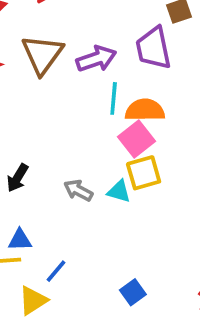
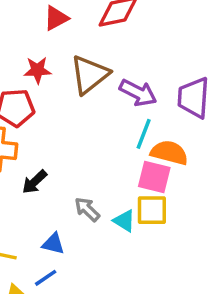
purple arrow: (96, 59) -> (138, 93), turned 30
pink square: (136, 139) -> (154, 177), turned 36
blue triangle: (20, 240) -> (53, 244), moved

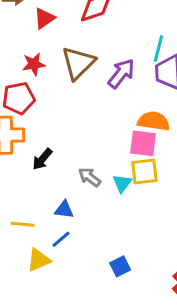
purple arrow: (138, 93) -> (121, 74), turned -72
cyan line: (144, 134) -> (158, 49), moved
cyan triangle: (124, 221) -> (122, 183), turned 42

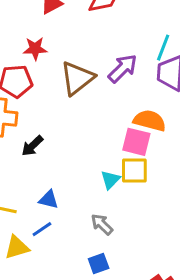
brown triangle: (78, 63) -> (77, 78), moved
gray arrow: (90, 177) -> (102, 224), moved

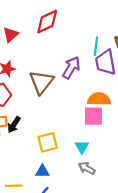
black arrow: (32, 146) -> (14, 125), moved
yellow square: (134, 170) -> (48, 142), moved
gray arrow: (102, 224) -> (87, 168), moved

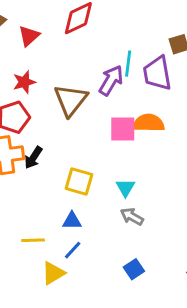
cyan line: (96, 46) -> (128, 64), moved
pink square: (93, 116) -> (123, 129), moved
yellow square: (48, 142) -> (79, 182), turned 30

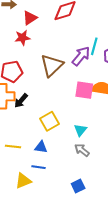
red star: (24, 82) -> (22, 38), moved
yellow square: (79, 182) -> (50, 121), turned 36
yellow line: (33, 240) -> (13, 146), moved
blue line: (73, 250) -> (38, 167), turned 48

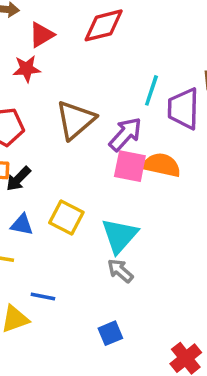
purple arrow: (81, 56) -> (125, 134), moved
yellow square: (50, 121) -> (66, 218), turned -36
cyan triangle: (80, 130) -> (119, 236), size x1.6
blue triangle: (41, 147) -> (22, 225), moved

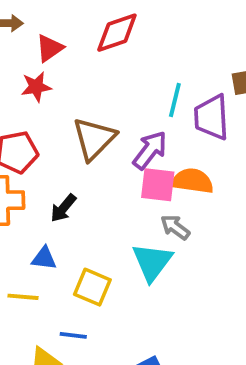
black arrow: (18, 179) -> (63, 208), moved
yellow square: (66, 218) -> (92, 287), moved
gray arrow: (120, 271) -> (175, 227), moved

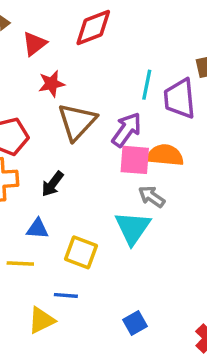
red star: (36, 87) -> (52, 84), moved

